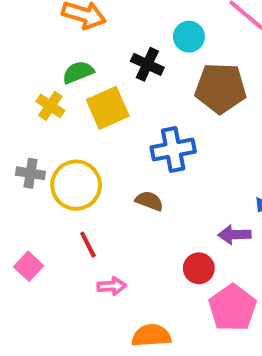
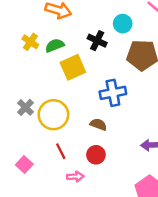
yellow cross: (50, 106) -> (30, 42), moved
gray cross: (31, 173) -> (26, 107), turned 35
red circle: (199, 268) -> (96, 155), moved

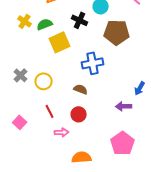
yellow circle: (53, 115) -> (44, 81), size x0.7

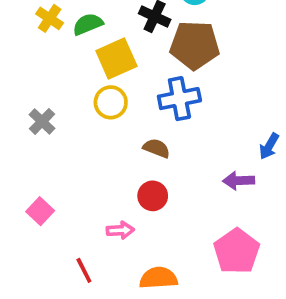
brown pentagon: (117, 32) -> (195, 45), moved
yellow circle: (44, 81) -> (111, 102), moved
red line: (50, 111) -> (84, 270), moved

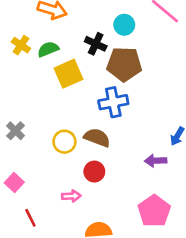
yellow circle: (111, 102) -> (64, 142), moved
gray cross: (42, 121) -> (15, 131), moved
brown semicircle: (156, 148) -> (97, 138), size x1.4
red line: (84, 270) -> (30, 218), moved

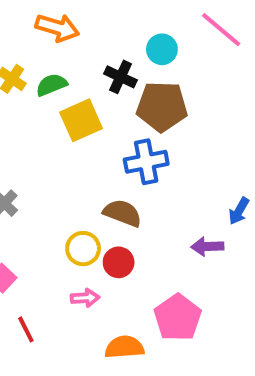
yellow circle: (64, 142) -> (83, 249), moved
pink pentagon: (154, 211) -> (178, 318), moved

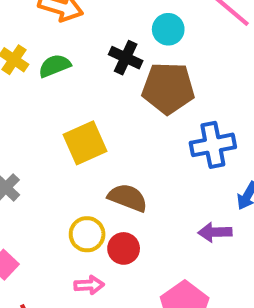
yellow square: (81, 120) -> (85, 143), moved
blue cross: (146, 162) -> (213, 145), moved

